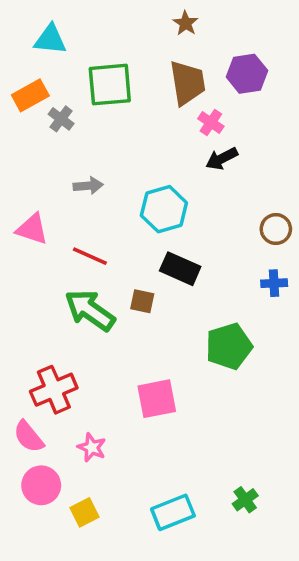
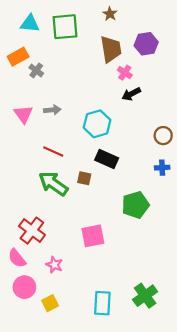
green square: (110, 85) -> (65, 27), moved
pink triangle: (32, 229) -> (23, 114), moved, turned 36
red cross: (54, 390) -> (32, 231), turned -30
green cross: (245, 500) -> (145, 296), size x1.6
cyan rectangle: (173, 512) -> (102, 303), turned -65

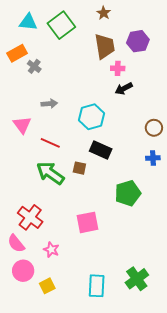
green square: (65, 27) -> (61, 25), turned -32
pink cross: (125, 73) -> (118, 68), turned -32
pink triangle: (23, 114) -> (22, 125), moved

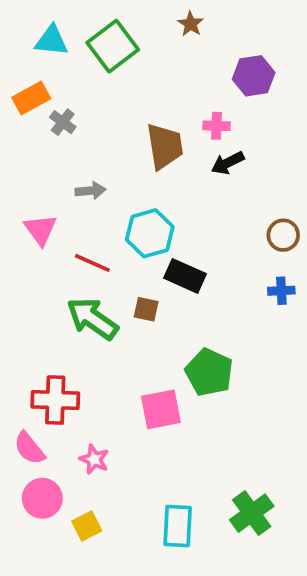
brown trapezoid: (105, 46) -> (165, 146), moved
cyan hexagon: (92, 117) -> (150, 233), moved
green pentagon: (128, 193) -> (209, 372), moved, turned -30
red cross: (30, 217) -> (55, 400), turned -35

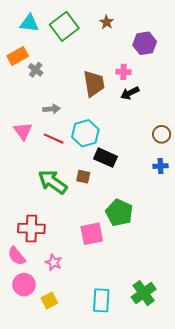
brown star: (191, 24) -> (107, 22), moved
red line: (92, 263) -> (54, 139), moved

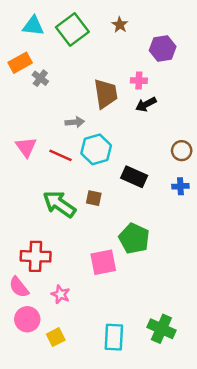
gray arrow: (52, 109) -> (75, 122), moved
black rectangle: (105, 158) -> (134, 177), moved
green cross: (144, 293) -> (161, 329), turned -30

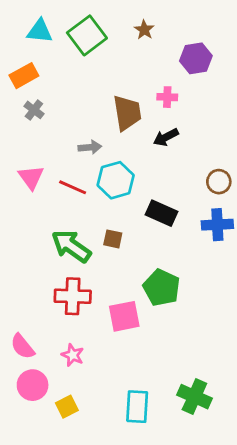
gray cross: (40, 78) -> (34, 110), moved
black arrow: (146, 104) -> (166, 137), moved
blue cross: (180, 186) -> (217, 225), size x1.5
red cross: (36, 256) -> (73, 296), moved

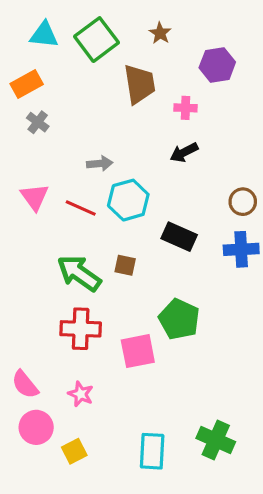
brown trapezoid: (127, 113) -> (139, 84), moved

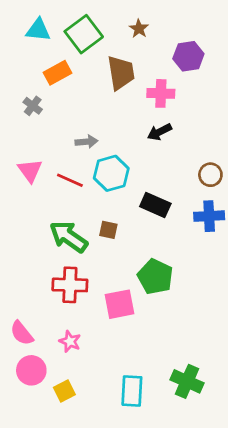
orange rectangle: (27, 84) -> (58, 73), moved
pink cross: (186, 108) -> (161, 93), size x1.4

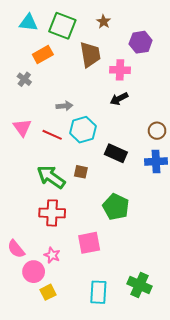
green square: (84, 34) -> (62, 26), turned -32
pink square: (120, 304) -> (89, 243), moved
pink circle: (31, 370) -> (34, 272), moved

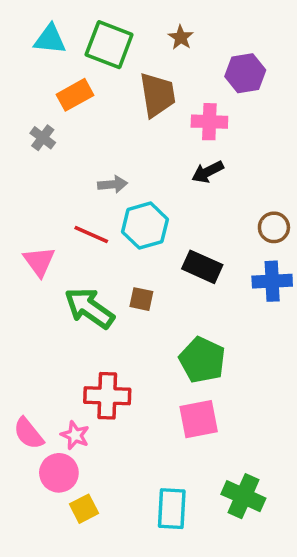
pink triangle: (22, 128) -> (39, 261), moved
red cross: (52, 213) -> (107, 396), moved
pink square: (89, 243) -> (199, 419), moved
pink star: (52, 255) -> (75, 435), moved

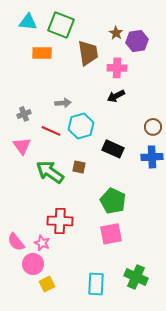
brown star: (181, 37) -> (116, 33), moved
orange rectangle: (75, 95) -> (42, 53), turned 30
gray cross: (43, 138) -> (24, 114), moved, turned 32

